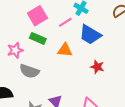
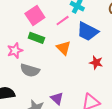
orange triangle: (65, 50) -> (64, 48), turned 42

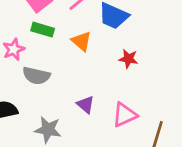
purple triangle: (57, 98) -> (86, 105), moved

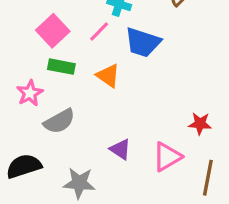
red star: (128, 59) -> (200, 124), moved
gray semicircle: (36, 76) -> (59, 121), turned -36

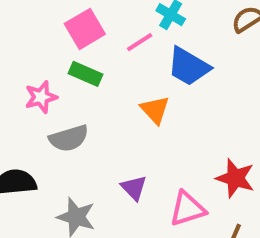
orange triangle: (108, 76) -> (155, 110), moved
red star: (200, 124) -> (235, 178), size x1.4

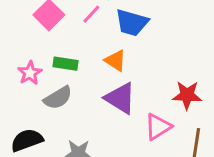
green rectangle: (86, 74) -> (65, 64), moved
purple triangle: (134, 188) -> (120, 98), moved, size x1.6

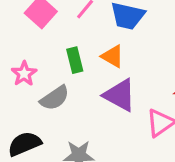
green rectangle: (65, 64) -> (75, 60), moved, turned 70

